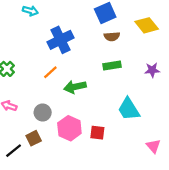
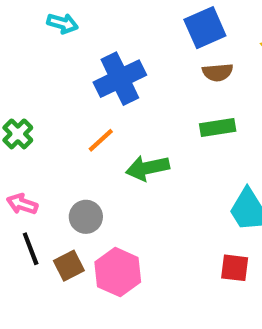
pink hexagon: (69, 128) -> (118, 272), moved
red square: (97, 133) -> (235, 268), moved
black line: (14, 151) -> (31, 249), moved, turned -72

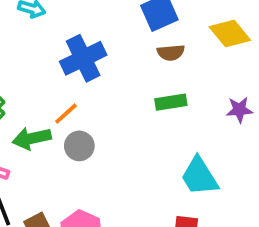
green arrow: (147, 168) -> (32, 138), moved
gray circle: (86, 217) -> (79, 146), moved

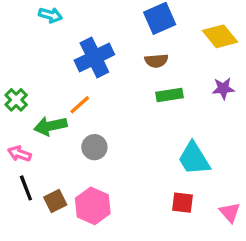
brown semicircle: (171, 53) -> (156, 61), moved
purple star: (239, 110) -> (223, 88), moved
gray circle: (79, 146) -> (94, 147), moved

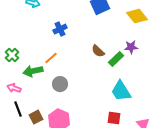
blue cross: (94, 57) -> (60, 29), size x0.6
brown semicircle: (156, 61) -> (98, 51), moved, turned 48
purple star: (223, 88) -> (131, 47), moved
green rectangle: (169, 95) -> (116, 59), moved, turned -35

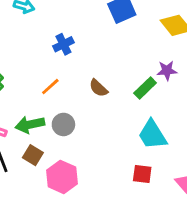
brown semicircle: (98, 51) -> (98, 88), moved
green arrow: (33, 71) -> (30, 124), moved
brown square: (36, 117) -> (33, 155), moved, turned -32

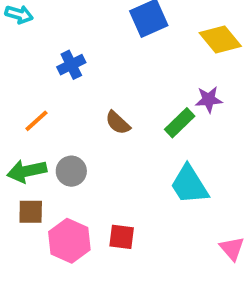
orange line: (50, 87) -> (36, 121), moved
brown square: (33, 155) -> (31, 212), turned -30
red square: (142, 174) -> (122, 237), moved

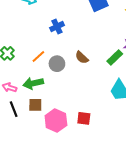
gray circle: (71, 171) -> (57, 64), moved

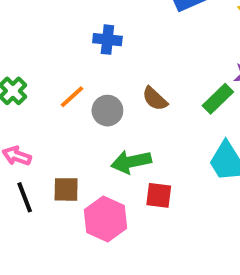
blue cross: (57, 27) -> (107, 40), turned 32
green arrow: (33, 83) -> (131, 162), moved
red square: (84, 118) -> (159, 195), moved

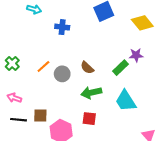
blue cross: (107, 40) -> (62, 27), moved
green arrow: (131, 162) -> (91, 93), moved
black line: (25, 197) -> (18, 120), turned -63

